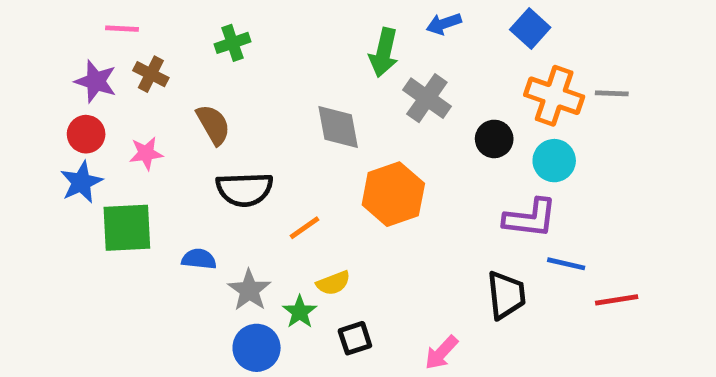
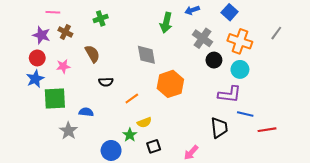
gray line: (612, 93) -> (276, 33), moved, turned -56
gray cross: (427, 98) -> (203, 38), moved
black semicircle: (245, 189) -> (106, 82), size x0.6
gray star: (249, 290) -> (68, 131), moved

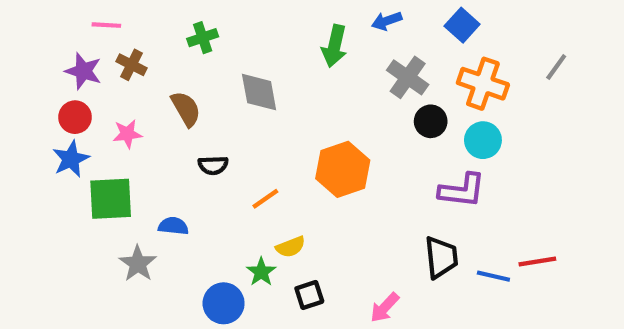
gray diamond: (146, 55) -> (259, 92), moved
blue line: (245, 114) -> (493, 276), moved

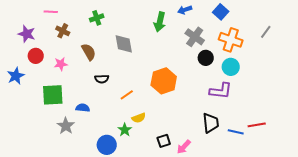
purple star: (83, 71) -> (27, 34), moved
blue star: (71, 159) -> (16, 76), moved
black square: (309, 295) -> (164, 141), moved

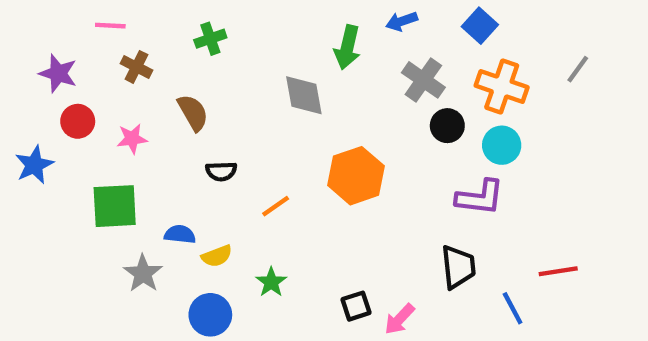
gray diamond: (124, 44) -> (304, 95), moved
yellow semicircle: (139, 118) -> (217, 256), moved
blue line: (236, 132) -> (513, 308), moved, turned 49
blue circle: (107, 145) -> (210, 315), moved

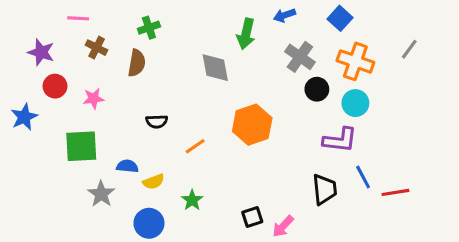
brown semicircle: (193, 113) -> (137, 63), moved, turned 40
blue line: (513, 308) -> (363, 177), moved

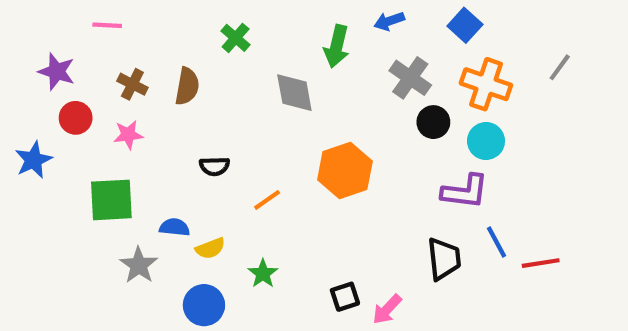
green cross: (149, 28) -> (236, 38), moved, turned -30
brown cross: (97, 48) -> (132, 84), moved

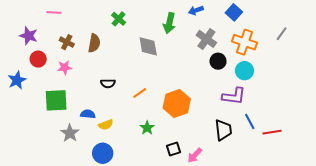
orange hexagon: (345, 170) -> (177, 103), moved
orange line: (267, 200) -> (140, 93), moved
green star: (263, 274) -> (147, 128), moved

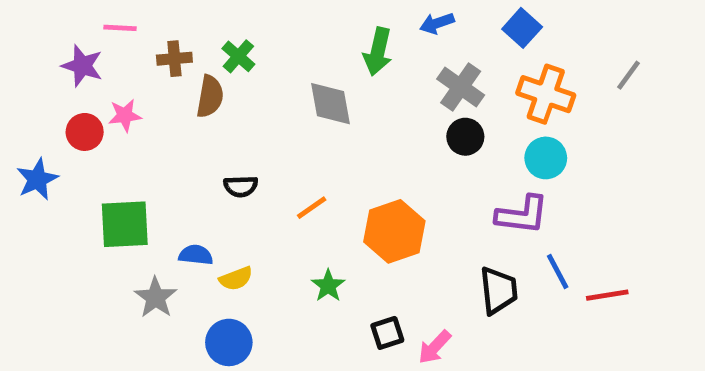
green cross: (119, 19) -> (238, 56), moved
purple star: (29, 36) -> (82, 66), moved
brown cross: (67, 42) -> (174, 59), moved, turned -32
black circle: (218, 61) -> (465, 137), moved
pink star: (65, 68) -> (125, 115), moved

